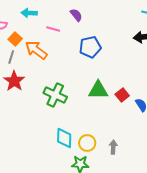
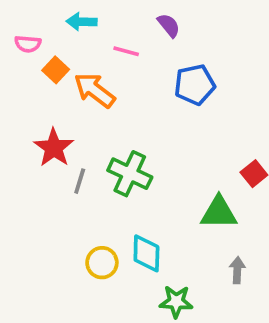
gray line: (11, 57) -> (80, 181), moved
green triangle: (98, 90) -> (219, 213), moved
yellow circle: (87, 143) -> (102, 263), moved

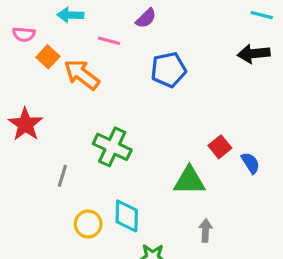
purple semicircle: (169, 25) -> (146, 18), turned 85
red star: (54, 148) -> (25, 124), moved
gray line: (80, 181) -> (62, 176), moved

